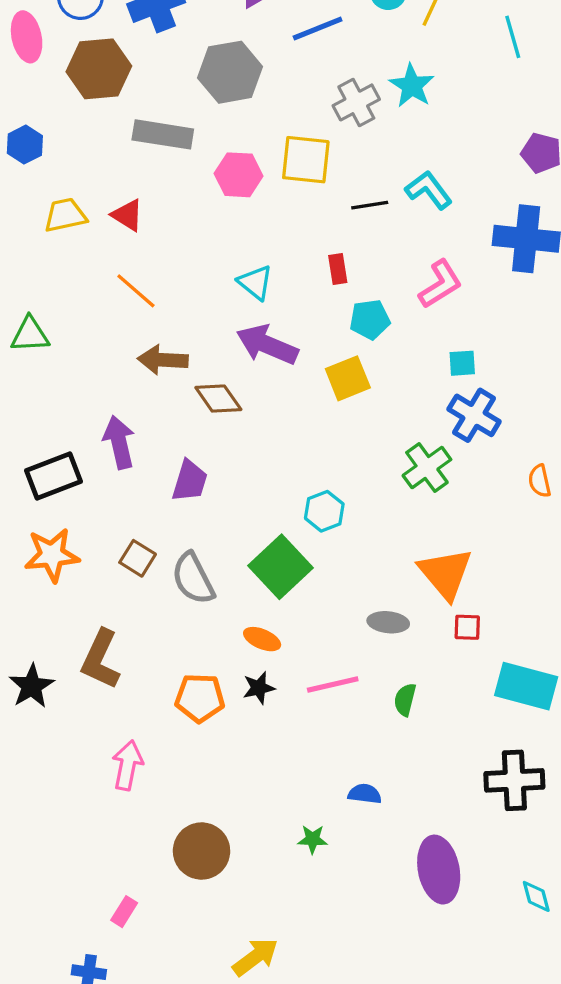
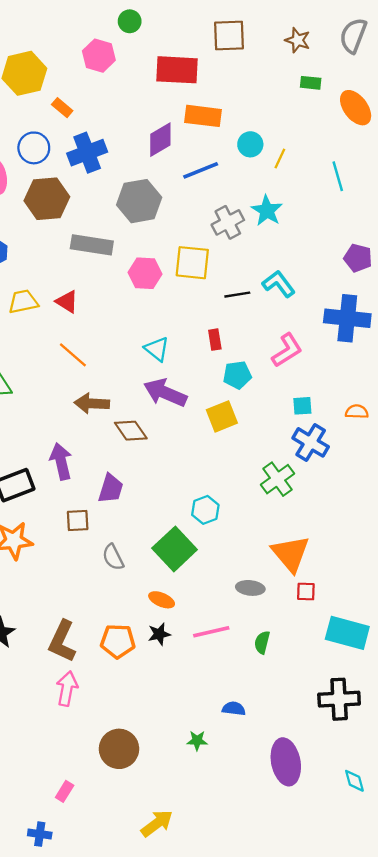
orange semicircle: (540, 481) -> (357, 412), moved, turned 105
brown square: (138, 558) -> (78, 521), moved, turned -35
gray semicircle: (193, 579) -> (113, 557), size x0.7
brown L-shape: (101, 659) -> (62, 641), moved

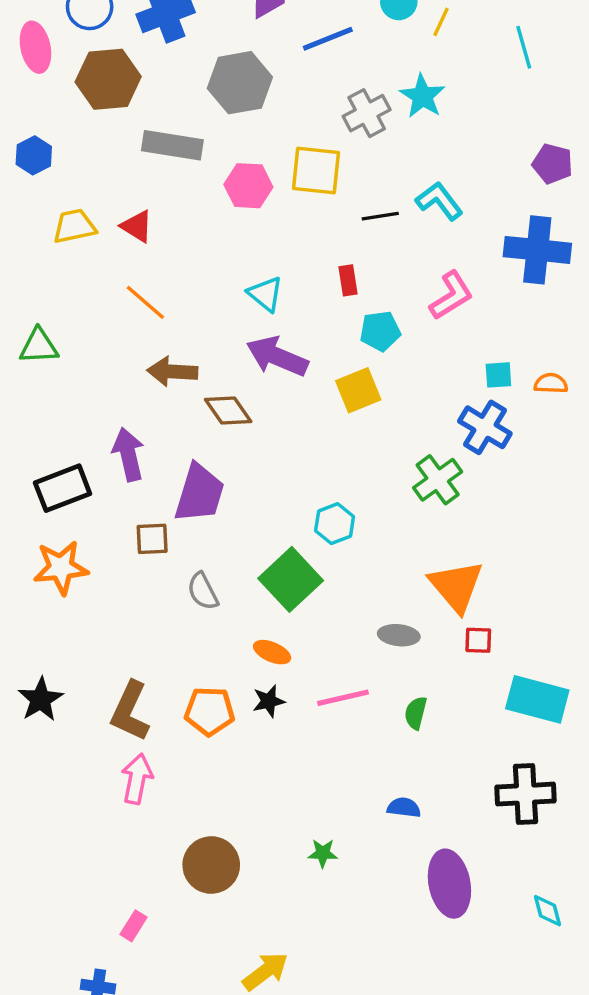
cyan square: (302, 406) -> (498, 375), moved
purple trapezoid: (111, 489) -> (199, 493), size x1.4
blue semicircle: (234, 709) -> (404, 808), moved

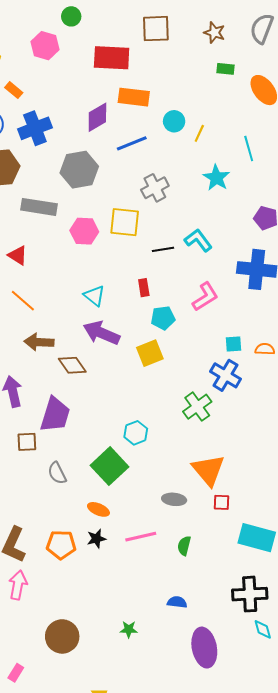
cyan star: (422, 96) -> (216, 178), moved
cyan diamond: (547, 911) -> (263, 629), moved

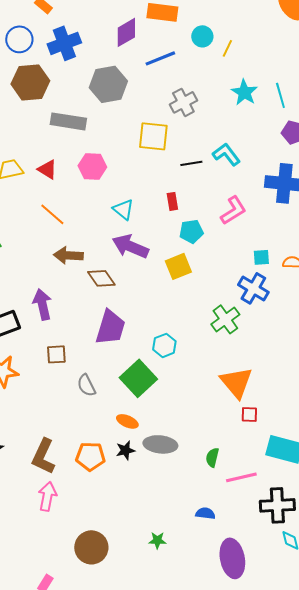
cyan line: (249, 148) -> (280, 95), moved
pink hexagon: (84, 231) -> (92, 166), moved
purple trapezoid: (55, 415) -> (110, 327), moved
gray ellipse: (174, 499) -> (160, 444), moved, size x1.4
pink line: (141, 537) -> (241, 477), moved

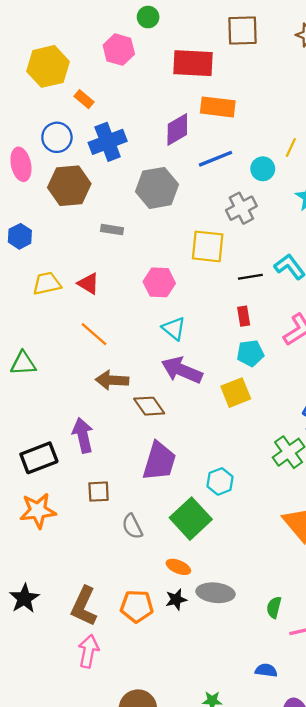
cyan circle: (202, 36) -> (263, 169), moved
gray rectangle: (68, 121) -> (112, 230), size x0.6
pink hexagon: (92, 166) -> (159, 282), moved
red rectangle: (172, 201) -> (244, 316), moved

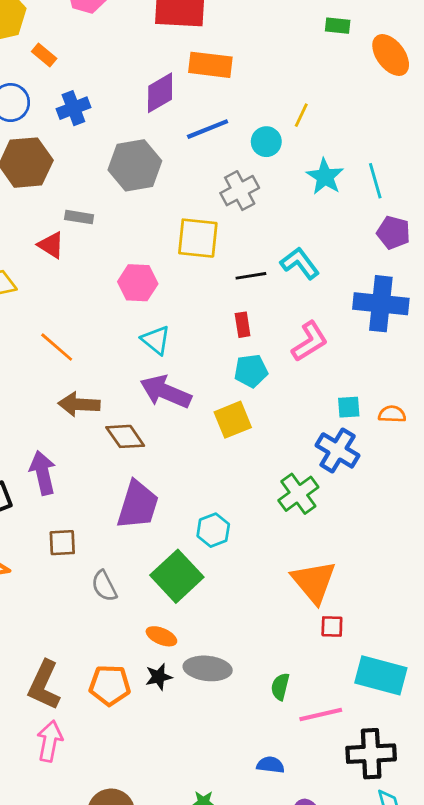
blue cross: (108, 142) -> (73, 108), size x0.7
red triangle: (88, 284) -> (51, 245), moved

